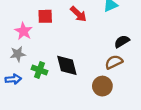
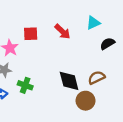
black semicircle: (122, 41) -> (107, 44), moved
black diamond: (67, 65) -> (69, 81), moved

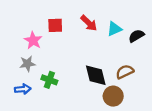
cyan triangle: (93, 23) -> (114, 29), moved

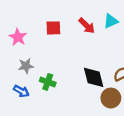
cyan triangle: (114, 29) -> (111, 21), moved
pink star: (33, 40) -> (18, 37), moved
blue arrow: (23, 89) -> (21, 91), turned 35

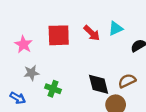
red square: (53, 28) -> (59, 35), size x1.5
blue arrow: (21, 91) -> (18, 98), moved

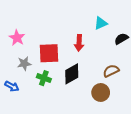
red arrow: (92, 33) -> (79, 43), moved, turned 49
red square: (59, 35) -> (49, 53), moved
black diamond: (99, 84) -> (72, 74), moved, turned 75

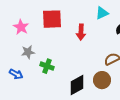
red square: (49, 53) -> (52, 19), moved
black diamond: (72, 74) -> (77, 85), moved

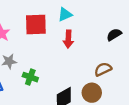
cyan triangle: (102, 13) -> (65, 14), moved

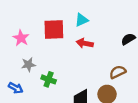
red arrow: (68, 39) -> (85, 43), turned 98

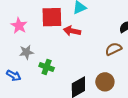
red arrow: (85, 43) -> (72, 31), moved
brown semicircle: (118, 72) -> (113, 49), moved

